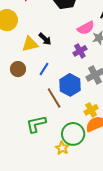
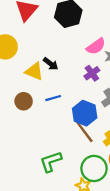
yellow triangle: (30, 44) -> (34, 71), turned 42
blue line: (44, 69) -> (53, 98), turned 48
brown line: (54, 98) -> (84, 132), moved

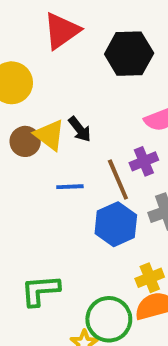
brown circle: (24, 101) -> (25, 141), moved
brown line: (84, 132) -> (118, 179), moved

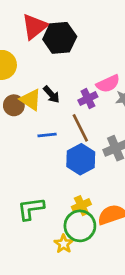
black hexagon: (129, 54) -> (60, 38), moved
purple cross: (144, 161) -> (88, 98), moved
yellow cross: (150, 278) -> (81, 206), moved

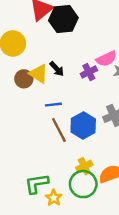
brown line: (80, 128) -> (59, 130), moved
green L-shape: (31, 209) -> (37, 184), moved
yellow star: (64, 244) -> (54, 198), moved

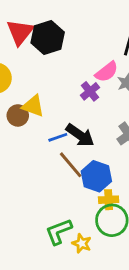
black arrow: (57, 69) -> (80, 135), moved, size x1.5
blue hexagon: (83, 126) -> (96, 176), moved
yellow cross: (84, 166) -> (109, 200), turned 35

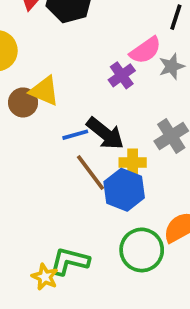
yellow cross: (109, 200) -> (133, 163), moved
green L-shape: (59, 232) -> (70, 261), turned 32
yellow star: (82, 243) -> (45, 277), moved

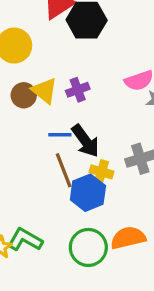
purple cross: (122, 75) -> (78, 90), moved

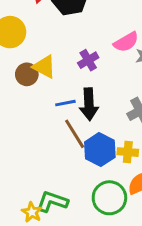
purple cross: (78, 90) -> (88, 60), moved
black arrow: (85, 141) -> (89, 104), turned 44
yellow cross: (102, 172) -> (128, 152), moved

